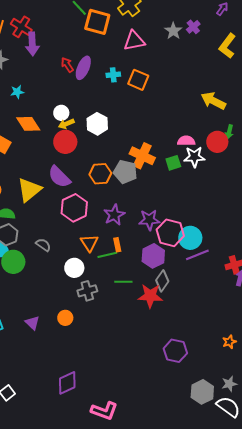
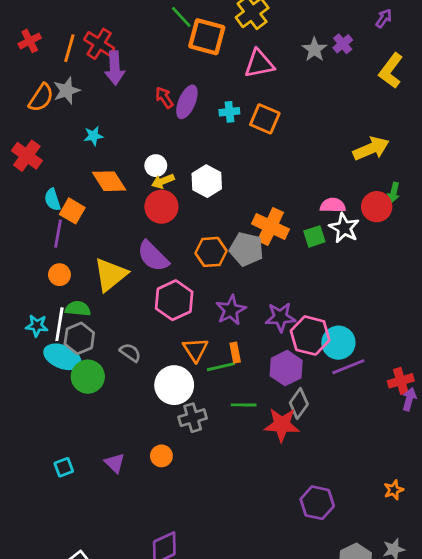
yellow arrow: (213, 101) -> (371, 149), turned 130
white star: (194, 157) -> (344, 228), turned 30
white circle: (74, 268) -> (174, 385), size x1.4

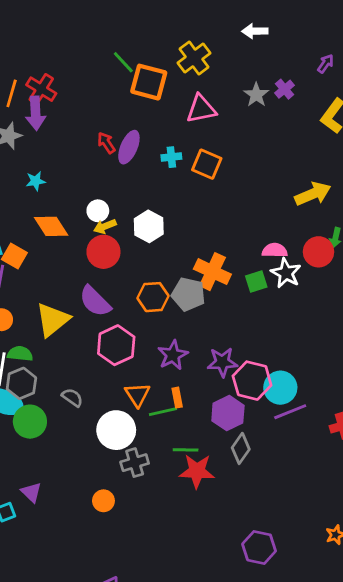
purple arrow: (115, 68) -> (36, 113), moved
red star: (282, 425) -> (197, 471), moved
purple triangle: (115, 463) -> (31, 492), moved

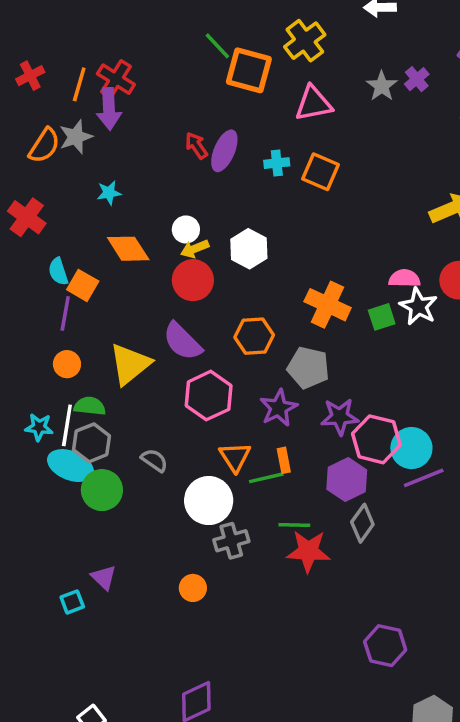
gray pentagon: (188, 294) -> (308, 368), moved

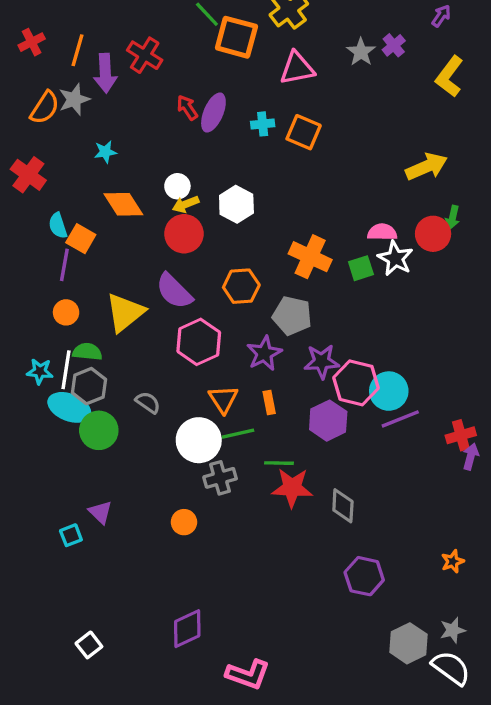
red cross: (116, 79) -> (145, 55), moved
green line: (266, 478) -> (238, 434), moved
gray diamond: (362, 523) -> (343, 506), moved, turned -32

